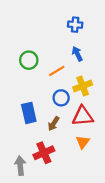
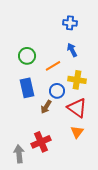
yellow cross: (83, 86) -> (77, 80), turned 30
blue rectangle: (29, 113) -> (27, 88), moved
red triangle: (83, 116) -> (77, 108), turned 40
brown arrow: (54, 124) -> (46, 107), moved

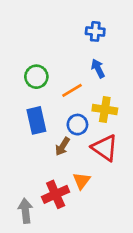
orange triangle: (77, 132) -> (82, 181), moved

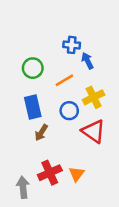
blue cross: (95, 31) -> (72, 45), moved
yellow cross: (105, 109) -> (94, 97), turned -35
brown arrow: (62, 146) -> (41, 133), moved
orange triangle: (82, 181) -> (77, 174), moved

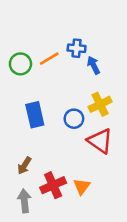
green circle: (33, 68) -> (20, 64), moved
orange line: (64, 80) -> (49, 59), moved
brown arrow: (41, 133) -> (24, 166), moved

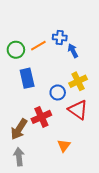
blue rectangle: (35, 115) -> (27, 78), moved
brown arrow: (24, 166) -> (19, 129), size x1.5
red cross: (53, 185) -> (41, 117), moved

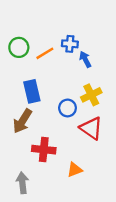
green circle: (16, 50) -> (19, 47), moved
red cross: (41, 117) -> (44, 150), moved, turned 30
brown arrow: (19, 129) -> (22, 121), moved
orange triangle: (64, 145) -> (75, 170), turned 32

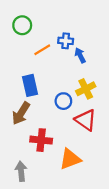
green circle: (19, 47) -> (22, 25), moved
orange triangle: (75, 170) -> (70, 159), size x1.5

